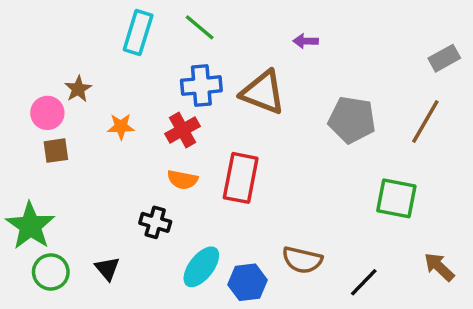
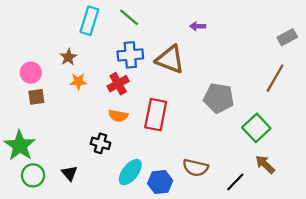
brown star: (78, 89) -> (68, 57), moved
gray pentagon: (352, 120) -> (219, 98), moved
green square: (396, 198) -> (256, 128), turned 36
brown arrow: (439, 267) -> (265, 164), moved

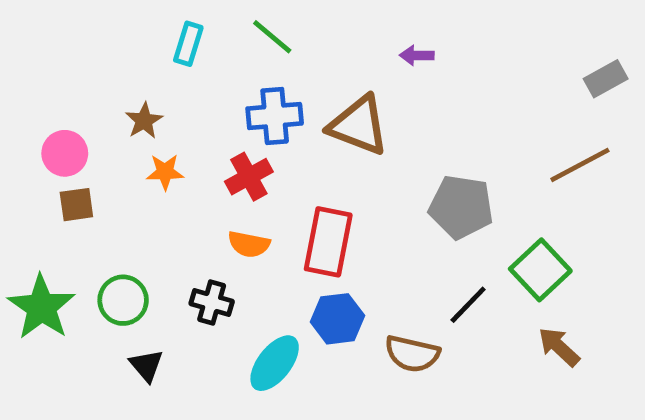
cyan rectangle: (89, 21) -> (188, 44), size x0.7
brown line: (275, 78) -> (580, 165), turned 32
green circle: (33, 175) -> (123, 300), moved
blue hexagon: (160, 182) -> (338, 319), moved
black line: (235, 182) -> (468, 305), moved

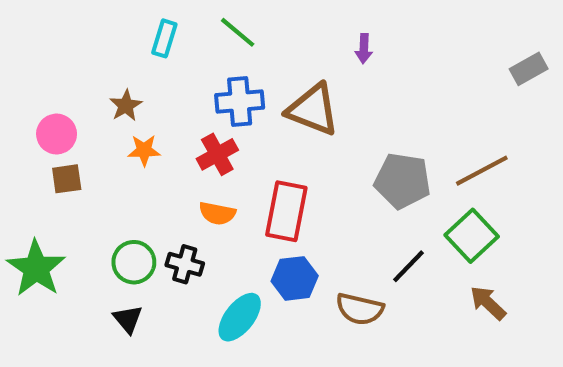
purple arrow: (417, 55) -> (364, 49), turned -88
brown line: (580, 165) -> (482, 171), moved
green circle: (123, 300) -> (134, 262), moved

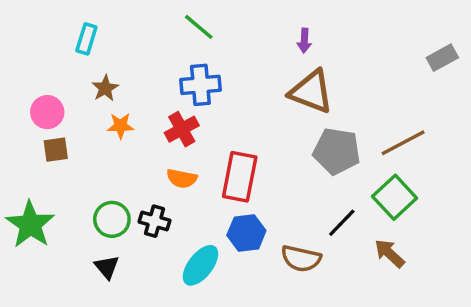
cyan rectangle: (164, 38) -> (86, 39), moved
brown triangle: (313, 110) -> (311, 92), moved
brown arrow: (488, 303) -> (390, 253), moved

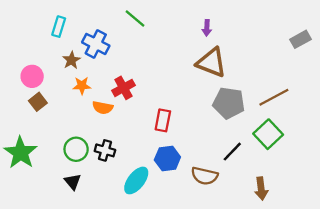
blue cross: (200, 85) -> (96, 44), moved, turned 32
brown square: (56, 150) -> (38, 102), turned -30
red rectangle: (240, 177) -> (163, 120), size x0.7
orange semicircle: (182, 178) -> (103, 108), moved
brown arrow: (390, 253) -> (261, 189), moved, turned -140

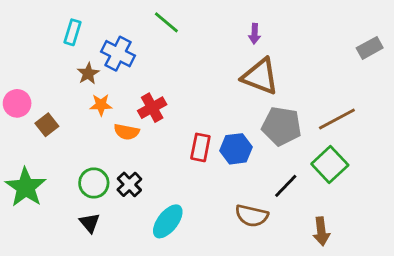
pink circle: (32, 76) -> (17, 103), moved
black cross: (105, 150) -> (129, 184), turned 30
blue hexagon: (167, 159) -> (236, 149), moved

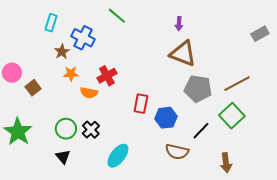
blue hexagon: (236, 149) -> (166, 118), moved

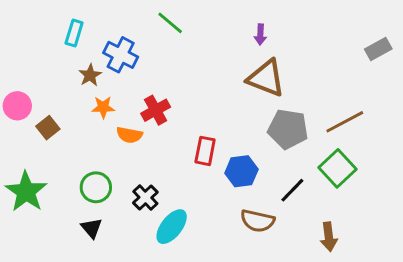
black cross: (91, 130) -> (145, 197), moved

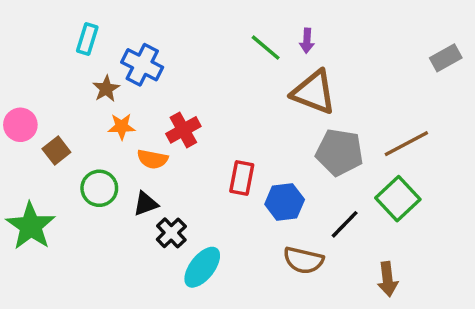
green line: (170, 23) -> (266, 48), moved
green circle: (96, 187) -> (99, 188), moved
black triangle: (92, 228) -> (146, 204), moved, turned 50

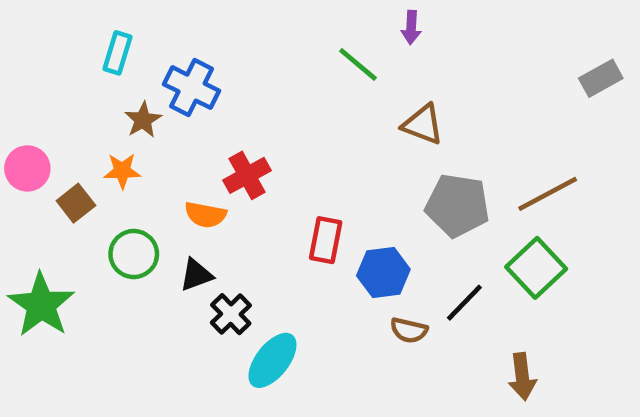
purple arrow: (307, 41) -> (411, 27), moved
brown triangle: (314, 92) -> (423, 125), size x0.7
orange star: (122, 127) -> (122, 171), moved
brown semicircle: (303, 260) -> (409, 330), moved, size x0.7

